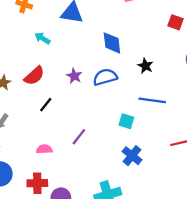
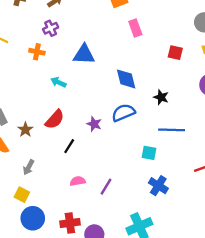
red square: (176, 22) -> (175, 53), moved
purple star: (74, 76) -> (94, 124), moved
purple line: (79, 137) -> (106, 187), moved
pink semicircle: (44, 149) -> (78, 181), moved

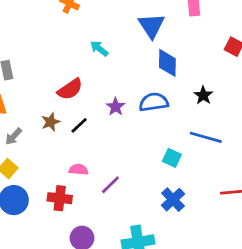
blue triangle: (84, 55) -> (152, 26), moved, turned 40
cyan arrow: (58, 82) -> (99, 49), moved
brown star: (25, 130) -> (51, 122), moved
gray arrow: (29, 167) -> (14, 136), moved
red cross: (70, 223) -> (60, 198), moved

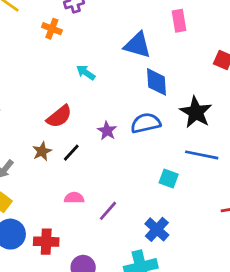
blue triangle: (152, 26) -> (137, 45), turned -36
black star: (203, 95) -> (196, 112), size x1.6
red cross: (60, 198) -> (46, 242), moved
blue cross: (173, 200) -> (157, 229), moved

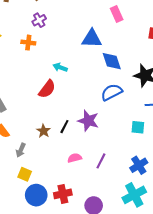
red semicircle: (59, 116) -> (47, 89), moved
purple star: (107, 131) -> (88, 121), moved, size x1.5
blue cross: (157, 229) -> (139, 165), turned 30

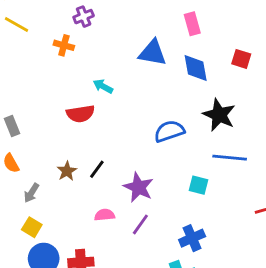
blue diamond: (112, 61) -> (196, 68), moved
red semicircle: (47, 89) -> (80, 114), turned 36
purple star: (88, 121) -> (139, 187), moved

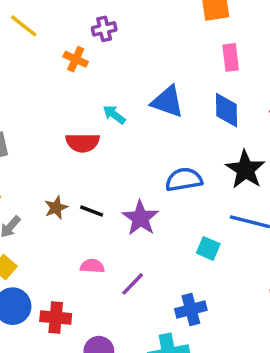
blue triangle: (153, 53) -> (168, 102), moved
black line: (97, 169) -> (92, 211), turned 66
purple star: (139, 187) -> (140, 218), moved

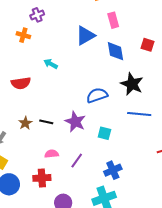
blue triangle: (168, 102) -> (85, 35), moved, turned -40
red semicircle: (83, 143) -> (21, 83), moved
cyan square: (208, 248) -> (104, 133), moved
red cross: (56, 318) -> (42, 178), moved

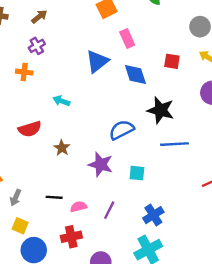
black line: (46, 122) -> (54, 197), moved
brown star: (25, 123) -> (62, 148), moved

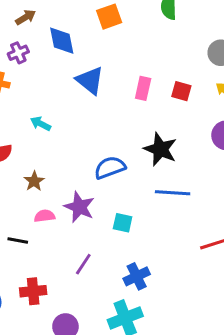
pink rectangle: (127, 38) -> (143, 88), moved, turned 30
blue triangle: (97, 61) -> (90, 80), turned -50
blue diamond: (135, 74) -> (62, 41), moved
pink semicircle: (79, 207) -> (45, 216), moved

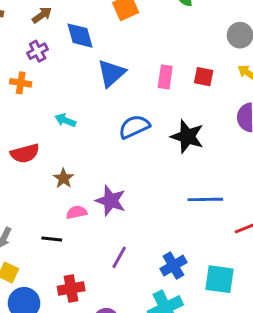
blue triangle: (90, 80) -> (111, 73), turned 44
blue semicircle: (110, 168) -> (134, 127), moved
blue line: (173, 193) -> (205, 199), moved
cyan square: (123, 223) -> (220, 279), moved, size x1.5

